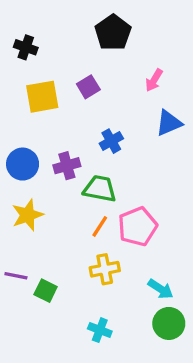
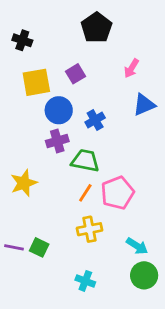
blue circle: (23, 164) -> (59, 110), moved
purple line: (16, 276) -> (14, 247), moved

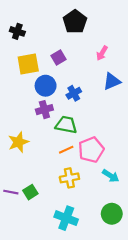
orange line: (85, 193) -> (66, 150), turned 32
cyan arrow: (137, 246) -> (111, 176), moved
green square: (39, 247) -> (30, 192), turned 32
cyan cross: (85, 281) -> (66, 218), size x1.5

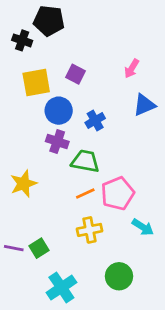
black pentagon: (75, 22) -> (49, 21), moved, turned -30
purple square: (59, 57) -> (75, 74), turned -32
purple cross: (44, 110) -> (57, 141), turned 35
green circle: (112, 214) -> (119, 276), moved
cyan cross: (66, 218) -> (61, 288), moved, turned 35

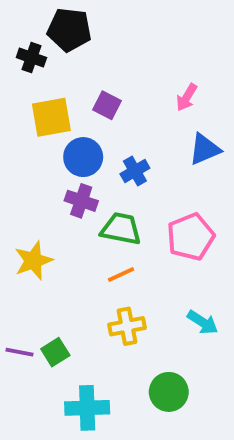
pink pentagon: (118, 193) -> (191, 237), moved
cyan cross: (61, 288) -> (87, 408), turned 32

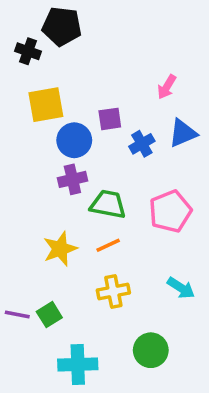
purple square: (107, 105) -> (110, 119), moved, turned -35
blue cross: (135, 171) -> (142, 144), moved
purple cross: (81, 201) -> (72, 179), turned -32
yellow star: (33, 261) -> (60, 249), moved

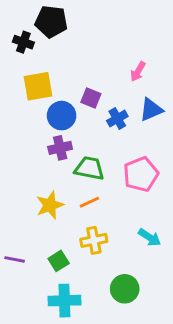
purple square: (110, 119) -> (91, 98), turned 30
green square: (49, 315) -> (59, 261), moved

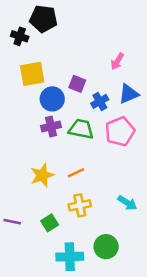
green trapezoid: (89, 168) -> (81, 129), moved
pink pentagon: (141, 174) -> (120, 131), moved
cyan cross: (64, 301) -> (70, 257), moved

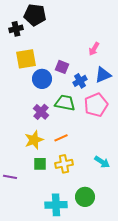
black cross: (20, 36) -> (16, 29), turned -32
purple cross: (51, 126) -> (41, 112), moved, turned -35
green square: (50, 223) -> (40, 164), moved, turned 32

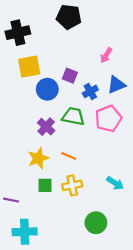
black pentagon: (35, 15) -> (69, 17), moved
black cross: (16, 29) -> (18, 33), size x1.5
orange line: (61, 138) -> (69, 156), turned 48
cyan cross: (56, 205) -> (25, 232), moved

